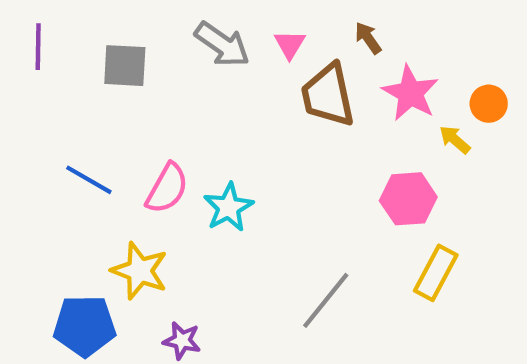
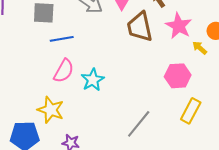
blue line: (89, 180) -> (62, 39), moved, turned -40

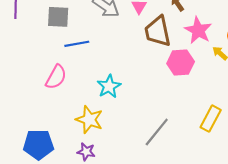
pink semicircle: (64, 71) -> (56, 77), moved
pink hexagon: (178, 76) -> (181, 63), moved
yellow star: (51, 110) -> (89, 120), moved

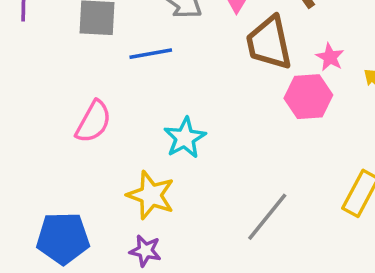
pink star: (198, 30) -> (330, 57), moved, size x0.6
blue line: (77, 44) -> (151, 54), moved

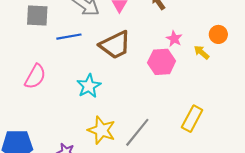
brown trapezoid: (269, 43) -> (115, 45), moved, turned -104
yellow star: (151, 195) -> (102, 130), moved

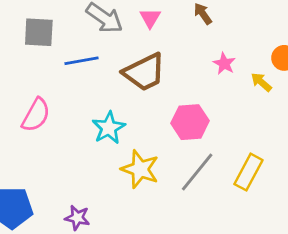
pink hexagon: (162, 62) -> (190, 122), moved
yellow star: (102, 130) -> (140, 169), moved
gray line: (137, 132) -> (197, 172), moved

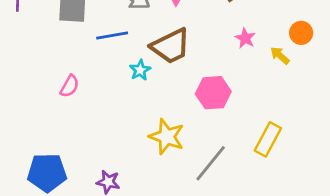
pink semicircle: (36, 115) -> (70, 86), size x0.7
cyan star: (109, 128) -> (140, 70), moved, size x0.7
gray line: (197, 172) -> (211, 163), moved

